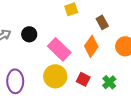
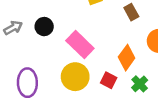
orange diamond: (91, 46) -> (127, 58), moved

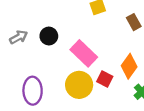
red square: (109, 80) -> (105, 79), moved

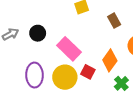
purple ellipse: (33, 91) -> (34, 75), moved

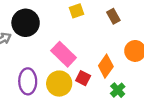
brown rectangle: (114, 21) -> (113, 16), moved
black circle: (38, 33) -> (26, 23), moved, size x1.6

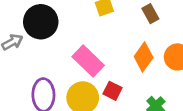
orange diamond: (106, 66) -> (144, 57), moved

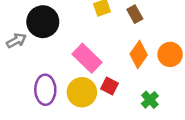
brown rectangle: (150, 14) -> (135, 14), moved

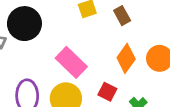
red square: (110, 86) -> (107, 92), moved

